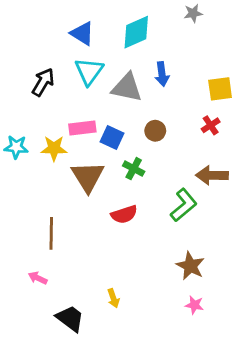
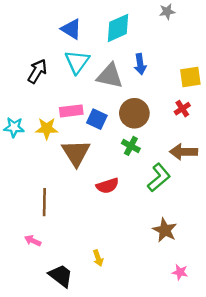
brown circle: (155, 131) -> (134, 113), size x1.6
green cross: (134, 169) -> (131, 146), moved
pink star: (194, 305) -> (180, 272), moved

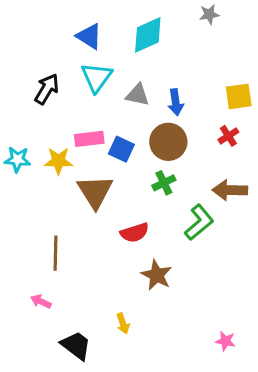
blue arrow: (140, 64) -> (176, 102), moved
gray triangle: (110, 76) -> (138, 95), size x0.7
green cross: (131, 146) -> (164, 183), turned 36
brown star: (165, 230) -> (157, 275), moved

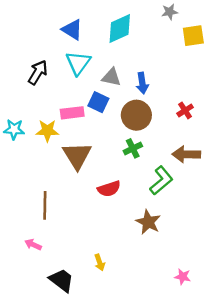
yellow square: (239, 96) -> (193, 36), moved
blue square: (121, 149) -> (98, 102), moved
brown star: (157, 275) -> (148, 222), moved

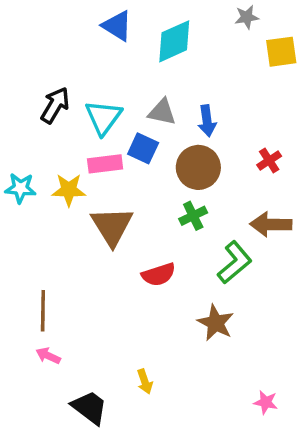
blue triangle: (72, 30) -> (117, 26), moved
cyan triangle: (78, 63) -> (103, 117), moved
brown line: (45, 205) -> (43, 311), moved

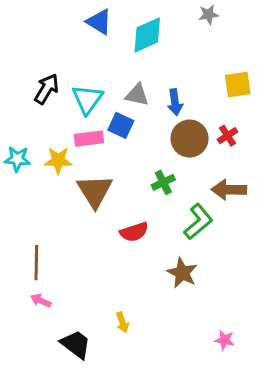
yellow square: (281, 52) -> (238, 85), moved
brown circle: (198, 167) -> (190, 139), moved

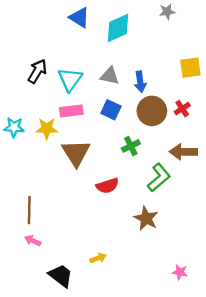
blue square: (121, 125) -> (111, 110), moved
yellow arrow: (122, 322) -> (98, 258), turned -91

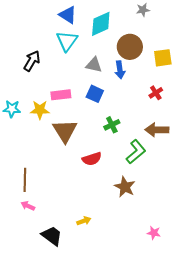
cyan triangle: (70, 79) -> (67, 41), moved
brown circle: (152, 111) -> (130, 47), moved

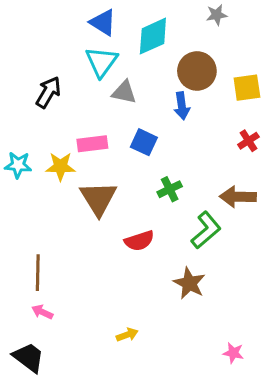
gray triangle: (94, 65) -> (124, 92), moved
red cross: (156, 93) -> (248, 141), moved
black trapezoid: (52, 236) -> (29, 357), moved

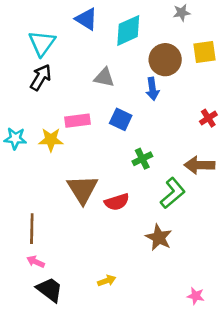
cyan triangle: (101, 62) -> (42, 43), moved
yellow square: (247, 88) -> (205, 52), moved
brown triangle: (98, 198) -> (83, 189), moved
black trapezoid: (29, 357) -> (50, 290), moved

